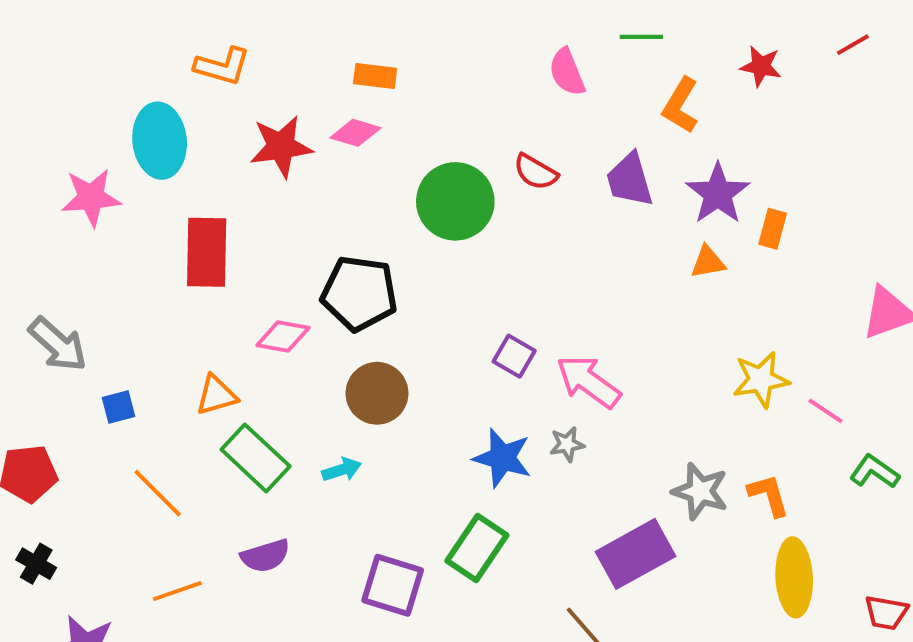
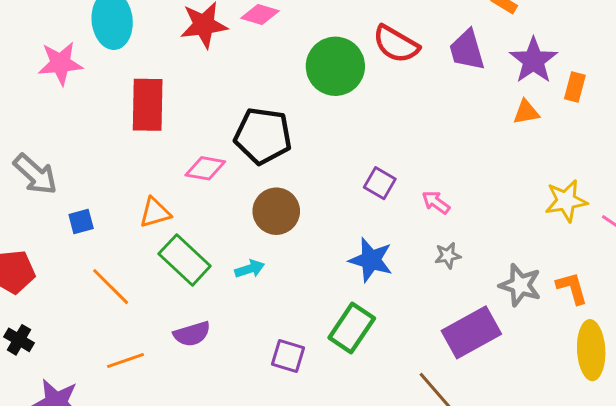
red semicircle: (536, 172) -> (396, 44), size x1.4
pink arrow: (589, 382) -> (436, 202), size x0.6
gray star: (567, 444) -> (448, 256), moved
purple square: (393, 585) -> (288, 356), size x0.7

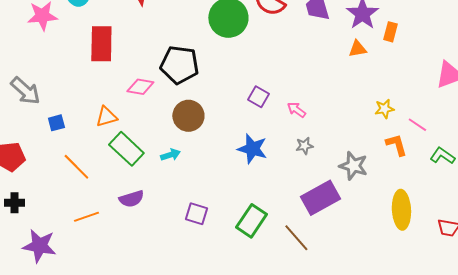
yellow star: (566, 201) -> (384, 109), size x0.7
orange L-shape: (572, 288) -> (396, 145), moved
green rectangle: (352, 328) -> (251, 221), moved
black cross: (19, 340) -> (14, 203), turned -30

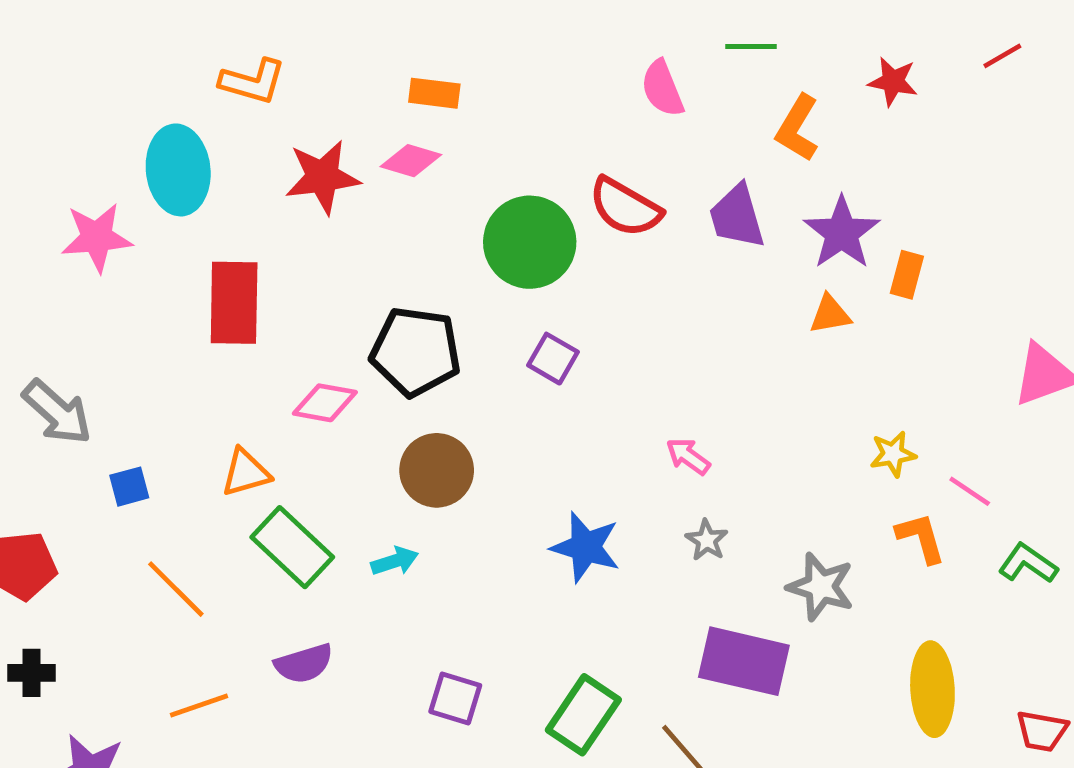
purple square: (258, 97) -> (553, 359), moved
gray star: (304, 146) -> (707, 540), turned -30
purple rectangle: (320, 198) -> (744, 661), turned 42

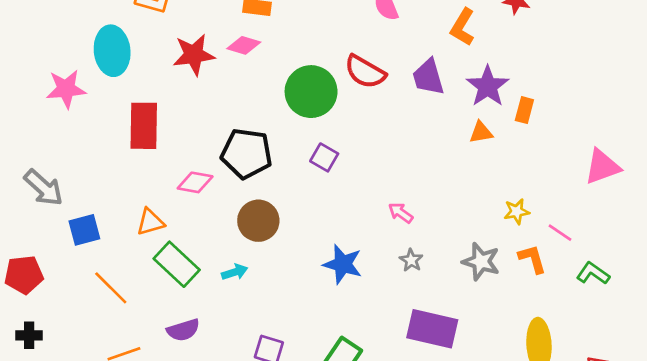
blue square: (129, 487) -> (84, 230), size x1.4
gray star: (821, 587) -> (481, 262), moved

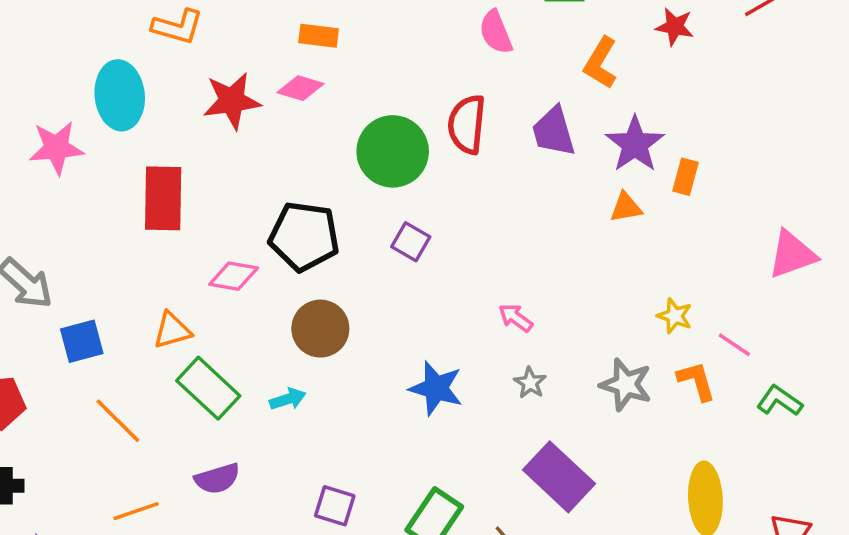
red semicircle: (365, 72) -> (467, 124), turned 66
yellow star: (517, 211) -> (675, 316), turned 30
purple rectangle: (432, 329) -> (559, 477), turned 30

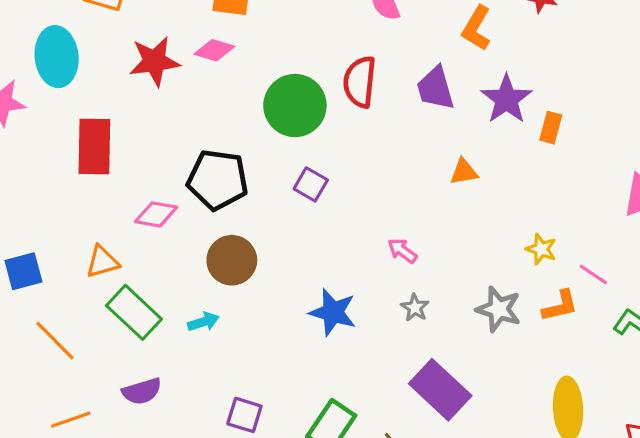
orange triangle: (626, 207) -> (464, 172), moved
orange L-shape: (696, 381) -> (560, 306), turned 93

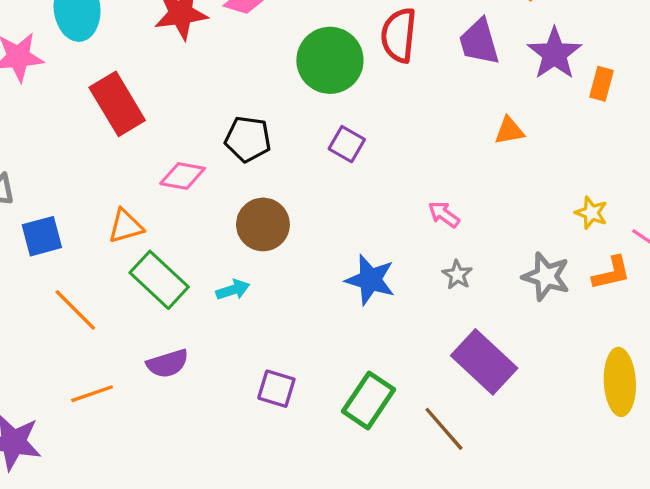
red rectangle: (94, 147) -> (117, 104), turned -32
black pentagon: (218, 180) -> (248, 139), size x0.7

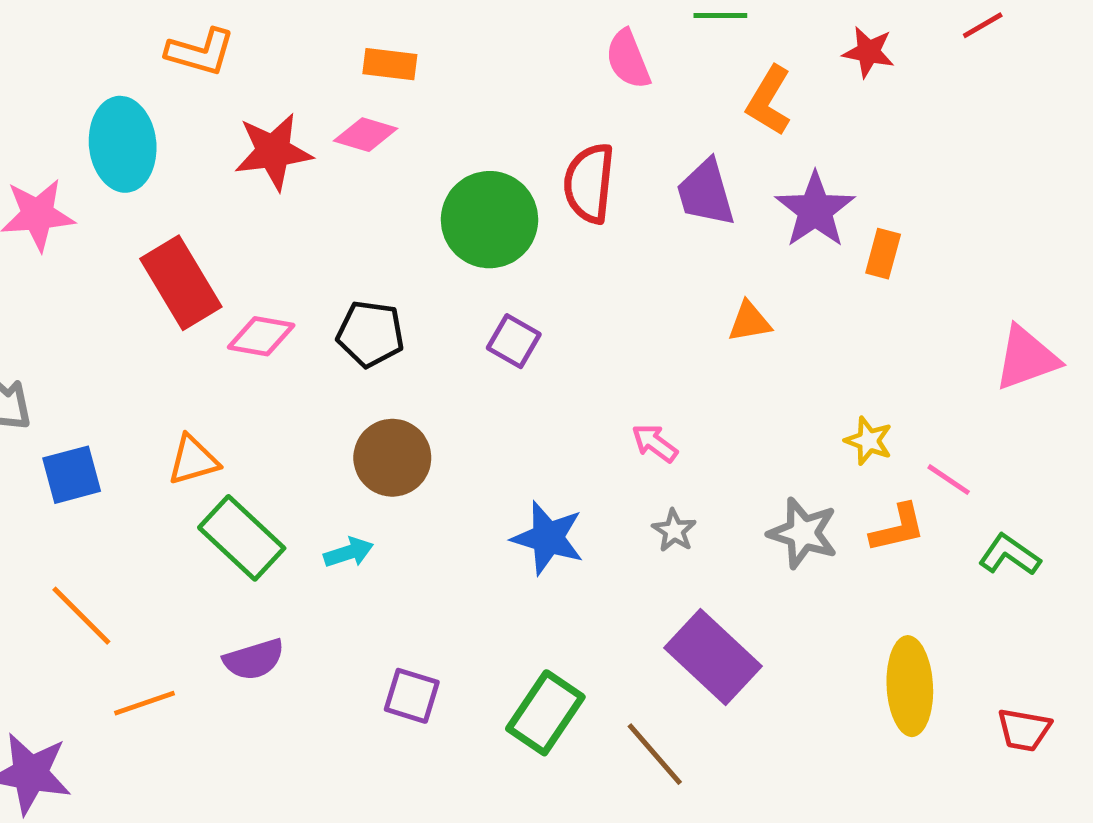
pink diamond: (183, 176) -> (261, 336), moved
orange line: (75, 310) -> (81, 616), moved

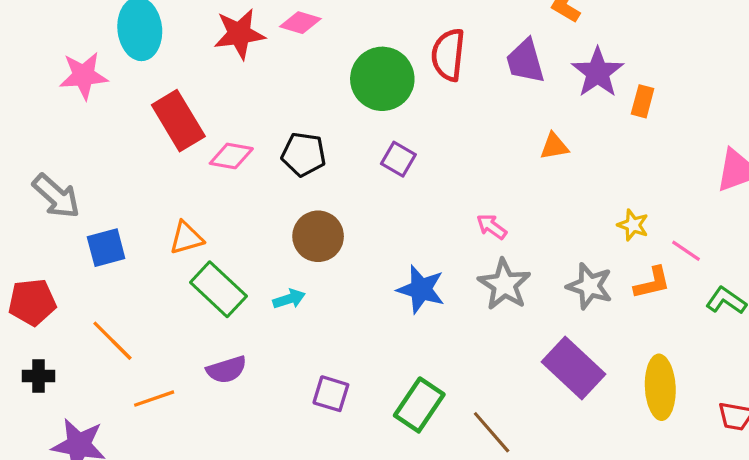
gray star: (674, 531) -> (504, 284), size x1.8
purple rectangle: (713, 657) -> (574, 368), moved

